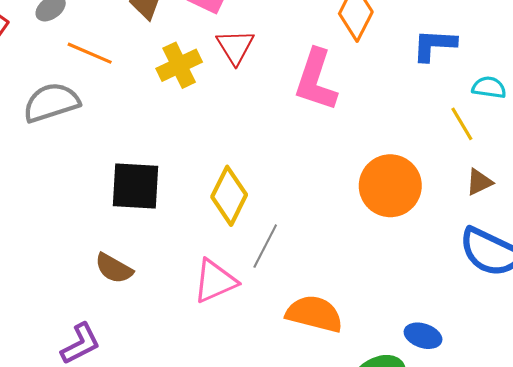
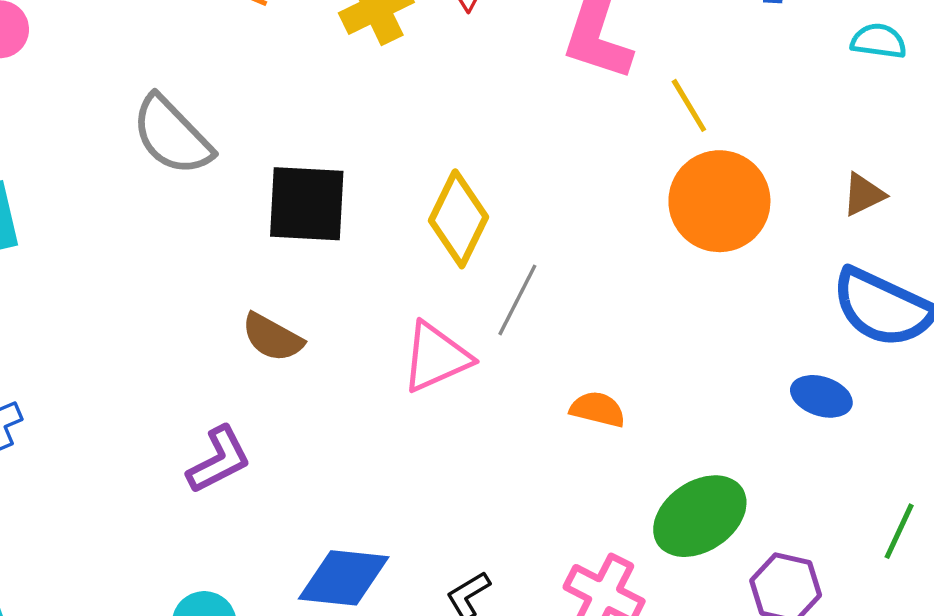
gray semicircle: (51, 103) -> (172, 135), moved, turned -116
yellow line: (462, 124) -> (689, 105), moved
orange semicircle: (314, 314) -> (598, 409), size x0.6
blue ellipse: (423, 336) -> (821, 396), moved

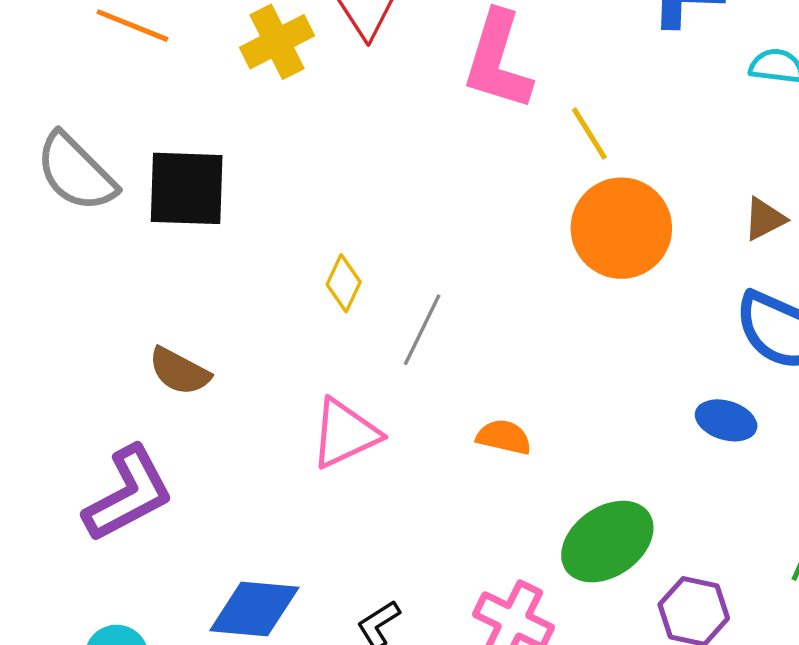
black square: (307, 204) -> (187, 188), moved
yellow diamond: (458, 219) -> (344, 283), moved, size x0.6
pink triangle: (436, 357) -> (345, 434), moved
purple L-shape: (219, 460) -> (128, 494), size x1.4

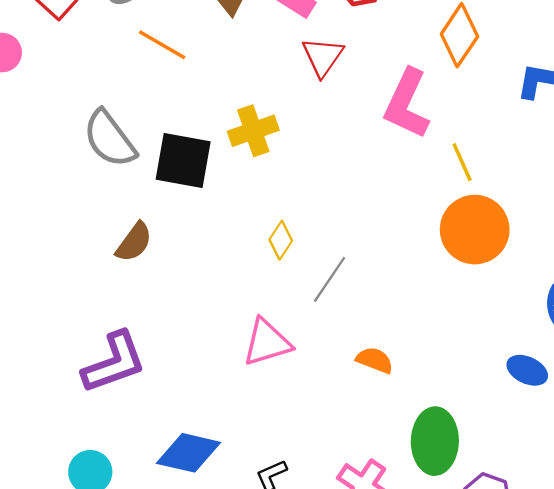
yellow cross: (277, 42) -> (253, 131), moved
brown semicircle: (179, 371) -> (134, 242), moved, turned -90
green ellipse: (607, 542) -> (435, 441), turned -62

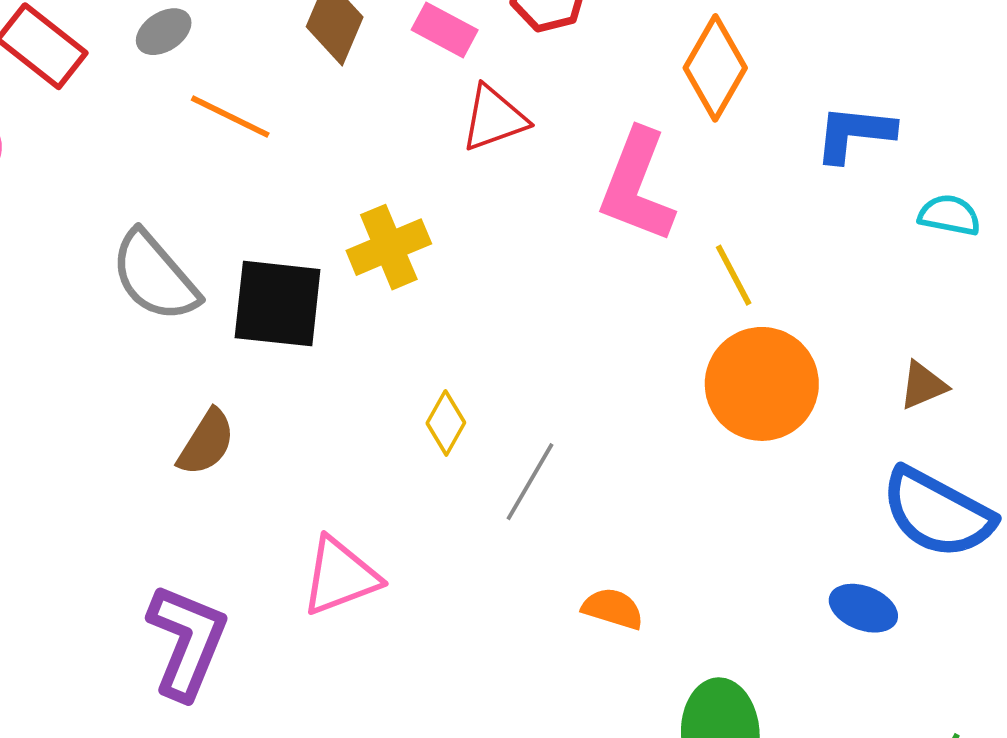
red triangle: (323, 57) -> (494, 118), turned 39
pink triangle: (267, 342) -> (340, 576), moved
purple L-shape: (114, 362) -> (187, 641), turned -44

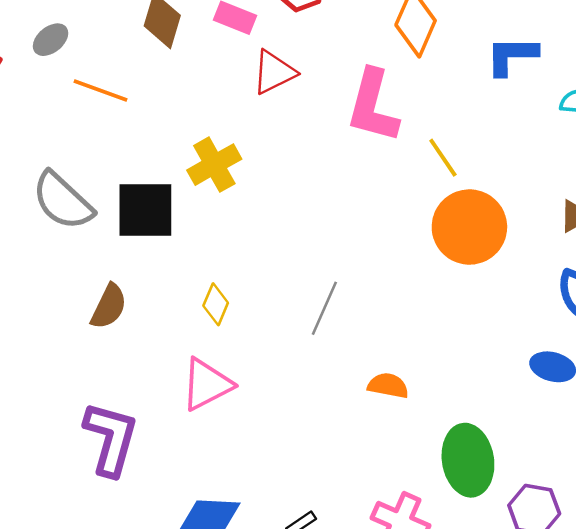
yellow diamond: (446, 423) -> (216, 304), moved

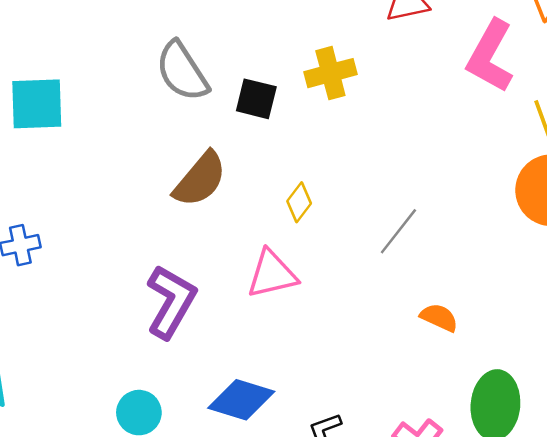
black square: (145, 210) -> (256, 99), size x0.7
brown semicircle: (109, 306) -> (200, 179), size x1.4

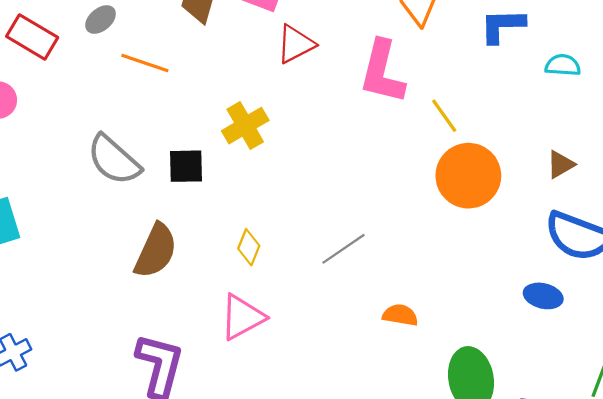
gray line: (398, 231) -> (343, 249), turned 33

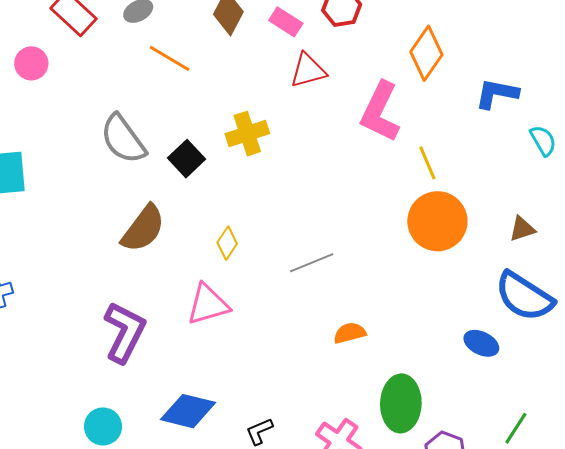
cyan semicircle: (563, 65) -> (543, 141), turned 44
black square: (186, 166) -> (187, 159), turned 36
orange semicircle: (400, 315) -> (350, 333), turned -36

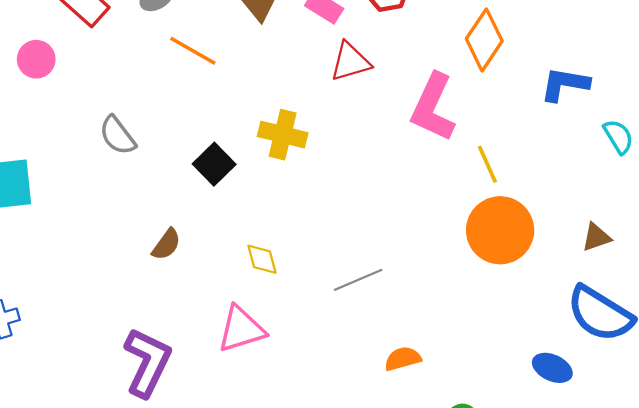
yellow cross: (247, 134) -> (283, 135), turned 33
gray semicircle: (123, 139) -> (117, 135), moved, size x0.7
brown semicircle: (143, 229) -> (166, 244), size x0.6
yellow diamond: (227, 243) -> (262, 259), turned -48

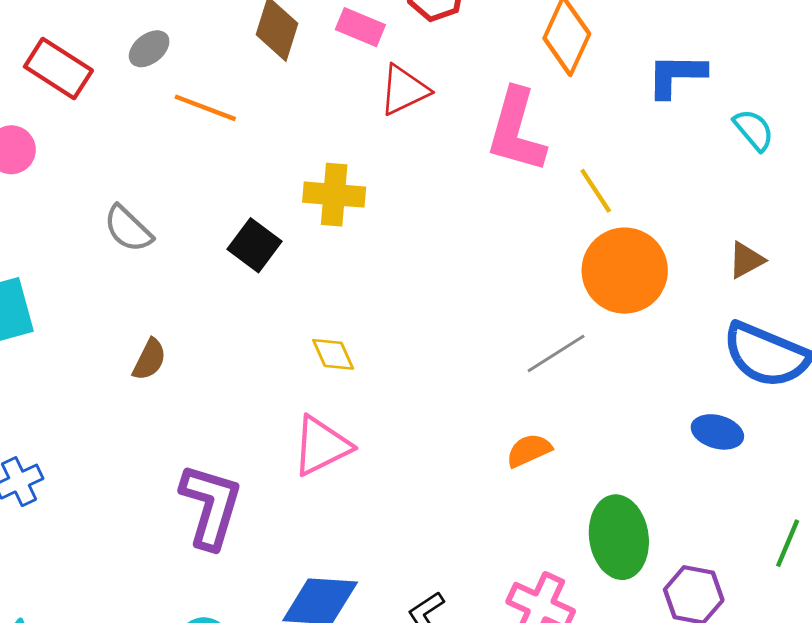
brown semicircle: (166, 244) -> (149, 360), moved
gray line: (358, 280) -> (556, 353), moved

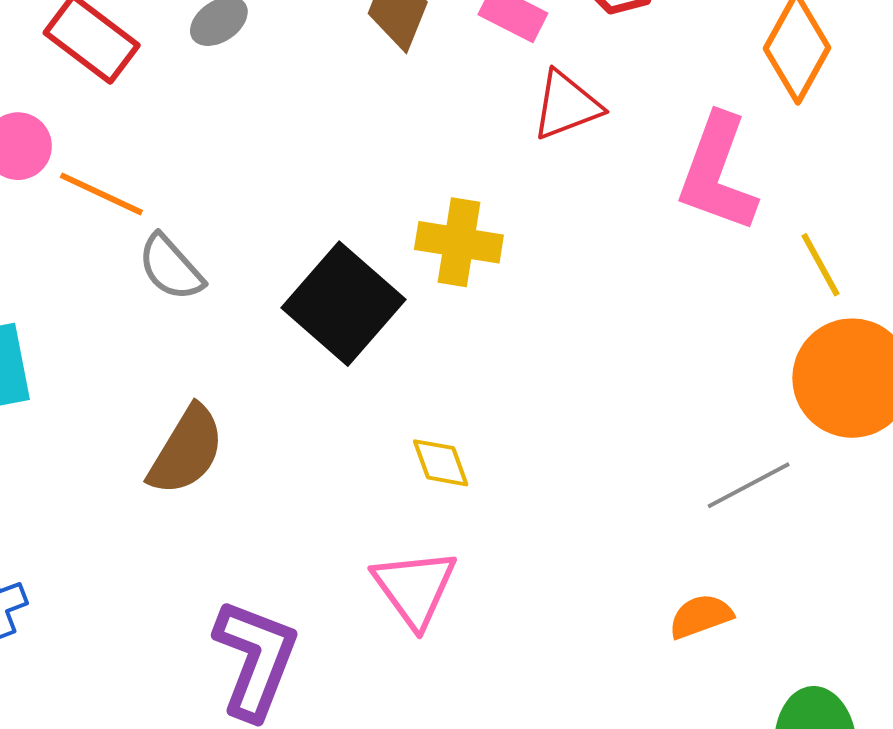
orange line: (205, 108) -> (101, 194), moved
black square: (254, 245) -> (344, 304), size x1.6
brown semicircle: (149, 360) -> (186, 450), size x1.6
pink triangle: (321, 446) -> (415, 588), turned -44

